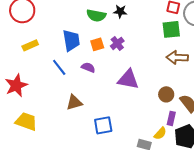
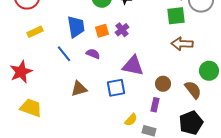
brown circle: (166, 94) -> (163, 84), moved
purple rectangle: (171, 118) -> (155, 105), moved
blue square: (103, 125) -> (116, 88), moved
yellow semicircle: (160, 133) -> (131, 120), moved

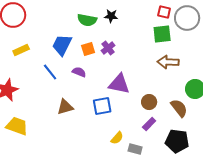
blue trapezoid: (76, 27) -> (62, 45), turned -145
purple rectangle: (155, 105) -> (149, 124), moved, turned 32
black pentagon: (191, 123) -> (177, 141), turned 30

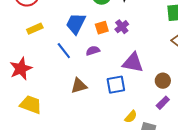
purple semicircle: (79, 72) -> (93, 51), turned -40

